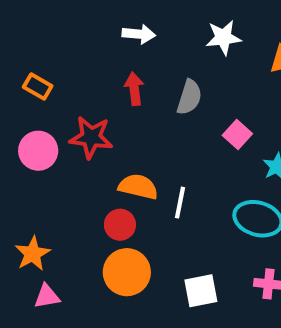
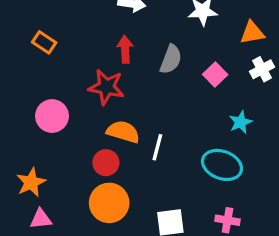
pink square: (237, 134) -> (215, 74), moved
red star: (91, 137) -> (106, 87), moved
pink circle: (38, 151) -> (52, 116), moved

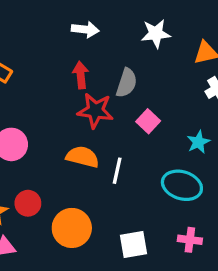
pink square: (215, 74) -> (148, 121), moved
red star: (106, 87) -> (95, 111), moved
red circle: (106, 163) -> (28, 203), moved

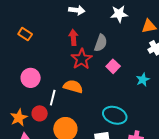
red star: (95, 111) -> (82, 59), turned 30
white line: (117, 171) -> (53, 98), moved
cyan ellipse: (182, 185) -> (115, 115), moved

